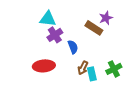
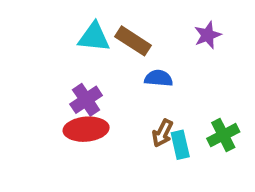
brown rectangle: (94, 28) -> (133, 41), moved
purple cross: (55, 35) -> (86, 100), moved
blue semicircle: (73, 47) -> (159, 78), moved, turned -64

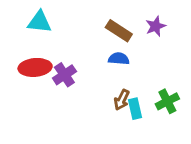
cyan triangle: (94, 37) -> (39, 22), moved
brown rectangle: (133, 41) -> (119, 31), moved
red ellipse: (86, 129) -> (35, 67), moved

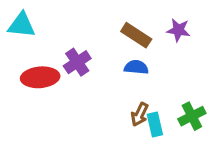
cyan triangle: (39, 22) -> (22, 25), moved
purple star: (156, 26) -> (178, 30), turned 30
purple cross: (64, 75) -> (77, 62), moved

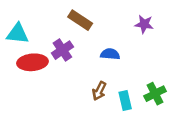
cyan triangle: (22, 25) -> (17, 34), moved
brown rectangle: (136, 35) -> (80, 20), moved
brown arrow: (140, 114) -> (99, 91), moved

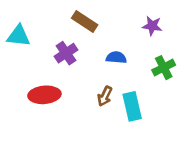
red ellipse: (32, 62) -> (44, 95), moved
green cross: (155, 94) -> (164, 68), moved
cyan rectangle: (125, 100) -> (132, 106), size x1.4

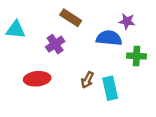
blue semicircle: (116, 57) -> (109, 38), moved, size x1.5
green cross: (164, 68) -> (137, 56), turned 30

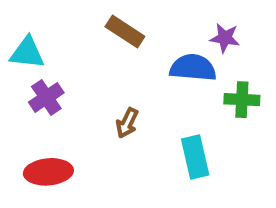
purple cross: (55, 44) -> (46, 97), moved
red ellipse: (37, 79) -> (48, 172), moved
brown arrow: (87, 80) -> (127, 123), moved

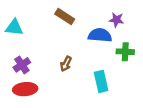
purple cross: (46, 97) -> (22, 65), moved

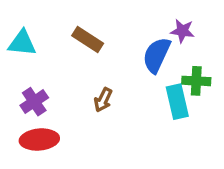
brown rectangle: (65, 17) -> (88, 40), moved
blue semicircle: (100, 35) -> (157, 55), turned -70
cyan rectangle: (101, 81) -> (177, 102), moved

